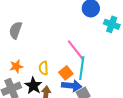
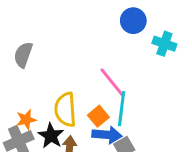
orange star: (16, 66) -> (26, 120), moved
yellow semicircle: (44, 68) -> (65, 110), size x1.6

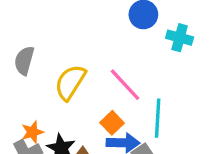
cyan line: (122, 109) -> (158, 118), moved
yellow semicircle: (65, 110) -> (70, 82), moved, turned 40

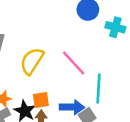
orange square: (112, 123) -> (41, 100), moved, turned 35

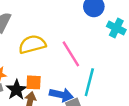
yellow semicircle: (32, 61) -> (32, 44), turned 32

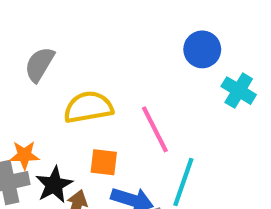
orange square: (34, 82) -> (104, 162), moved

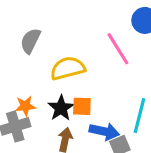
pink line: (155, 129) -> (118, 49), moved
black star: (54, 185) -> (61, 108), moved

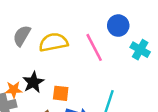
yellow semicircle: (68, 68) -> (53, 42), moved
black star: (61, 108) -> (33, 82), moved

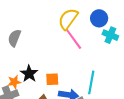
blue circle: (118, 26) -> (99, 18), moved
yellow semicircle: (53, 42) -> (68, 19), moved, turned -35

